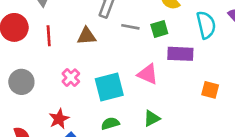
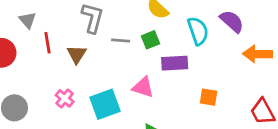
red line: (49, 36) -> (48, 43), moved
brown triangle: (87, 36) -> (77, 54), turned -48

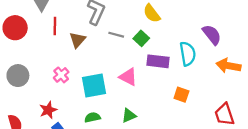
cyan semicircle: (198, 31) -> (188, 54), moved
green square: (150, 40) -> (141, 38), turned -35

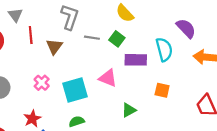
green triangle: (129, 116) -> (129, 110), moved

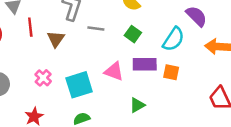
green square: (117, 39) -> (133, 34), moved
cyan semicircle: (164, 49) -> (173, 39), turned 50
purple rectangle: (136, 60) -> (145, 64), moved
orange square: (162, 90) -> (171, 72), moved

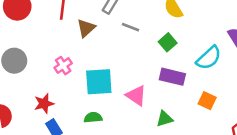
pink triangle: (114, 71) -> (136, 96), moved
orange square: (171, 72) -> (207, 101), moved
green triangle: (137, 105) -> (165, 119), moved

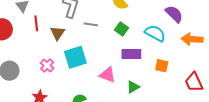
cyan semicircle: (209, 58) -> (155, 33), turned -95
cyan square: (99, 82) -> (75, 57), moved

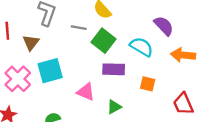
gray line: (91, 24) -> (79, 28), moved
green square: (121, 29) -> (104, 41), size x1.5
pink cross: (47, 65) -> (18, 79), size x1.6

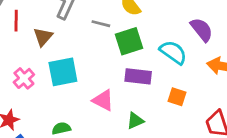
green square: (104, 41) -> (129, 41), turned 30
pink cross: (18, 79) -> (24, 78), size x0.7

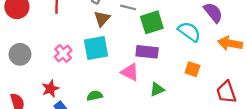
brown triangle: (43, 37) -> (102, 19), moved
purple rectangle: (138, 76) -> (147, 52), moved

